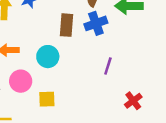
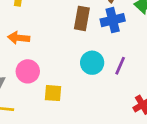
cyan circle: (48, 57) -> (92, 63), moved

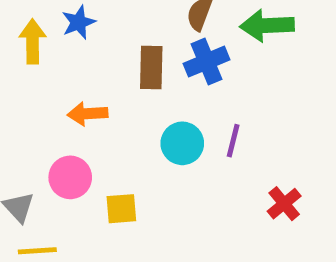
orange arrow: (19, 38) -> (87, 114), moved

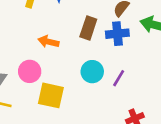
yellow square: (121, 209) -> (51, 95), size x1.5

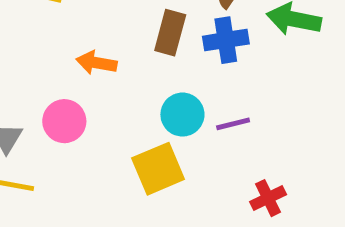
purple line: (119, 78) -> (233, 124), turned 48
yellow square: (51, 95) -> (158, 169), moved, turned -32

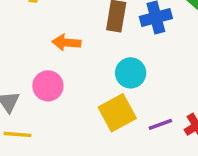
purple line: (233, 124) -> (160, 124), moved

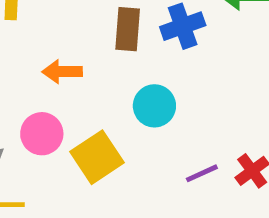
yellow square: (117, 113) -> (97, 157), moved

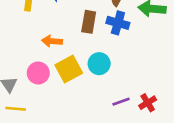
blue cross: (183, 26) -> (118, 23), turned 30
yellow square: (97, 157) -> (69, 69), moved

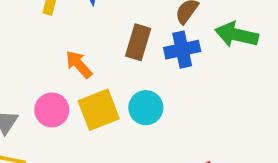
blue cross: (118, 23) -> (182, 50), turned -35
orange arrow: (52, 41) -> (79, 64), turned 36

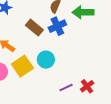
brown rectangle: (138, 42) -> (34, 28), turned -54

